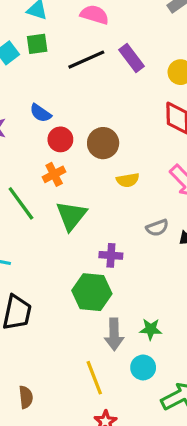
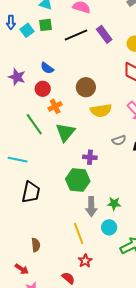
red circle: (60, 139) -> (43, 89), moved
yellow semicircle: (128, 180) -> (101, 110), size x1.5

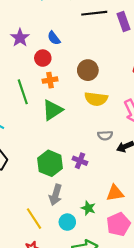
purple cross: (90, 157) -> (80, 161), moved
green star: (114, 204) -> (88, 208), moved
yellow line: (79, 233) -> (34, 219), turned -30

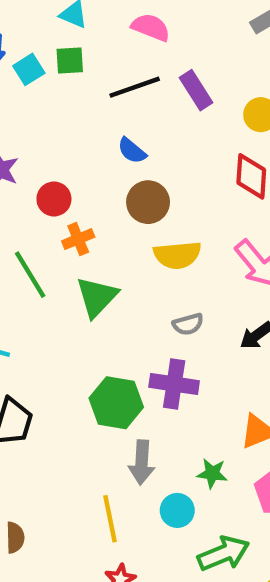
blue semicircle: (54, 38) -> (132, 151), moved
gray semicircle: (105, 135) -> (188, 324), moved
purple cross: (80, 161) -> (174, 384), size x1.5
yellow line: (34, 219) -> (110, 519), turned 35

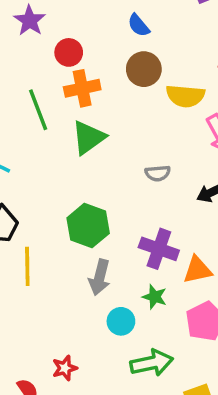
orange cross: (78, 239) -> (82, 88), size x1.4
yellow semicircle: (177, 255) -> (185, 96), moved
purple cross: (174, 384) -> (159, 249), moved
yellow line: (110, 519) -> (27, 266), moved

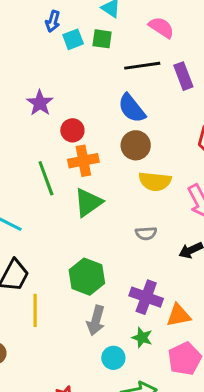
blue semicircle: (139, 25) -> (132, 108), size x1.5
yellow semicircle: (185, 96) -> (155, 181), moved

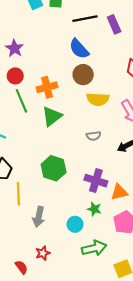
red circle: (72, 130) -> (15, 76), moved
gray arrow: (96, 320) -> (39, 217), moved

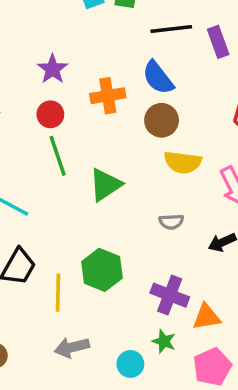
orange cross: (47, 87) -> (108, 96), moved
yellow line: (18, 194) -> (58, 293), moved
gray arrow: (39, 217) -> (72, 347), turned 60

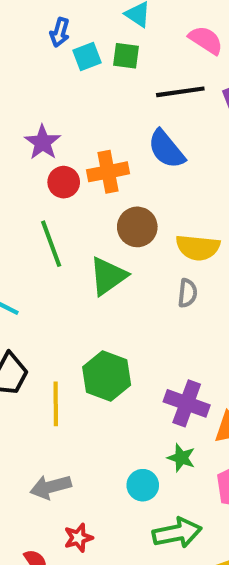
red circle: (50, 114) -> (64, 182), moved
brown circle: (162, 120) -> (137, 227), moved
gray semicircle: (171, 222) -> (187, 293), moved, turned -80
gray arrow: (72, 347) -> (51, 487), moved

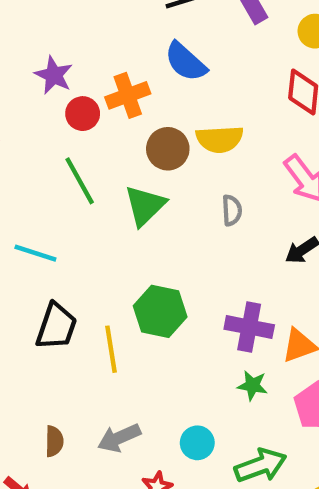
yellow semicircle: (198, 247) -> (220, 139), moved
cyan circle: (143, 485) -> (197, 443), moved

